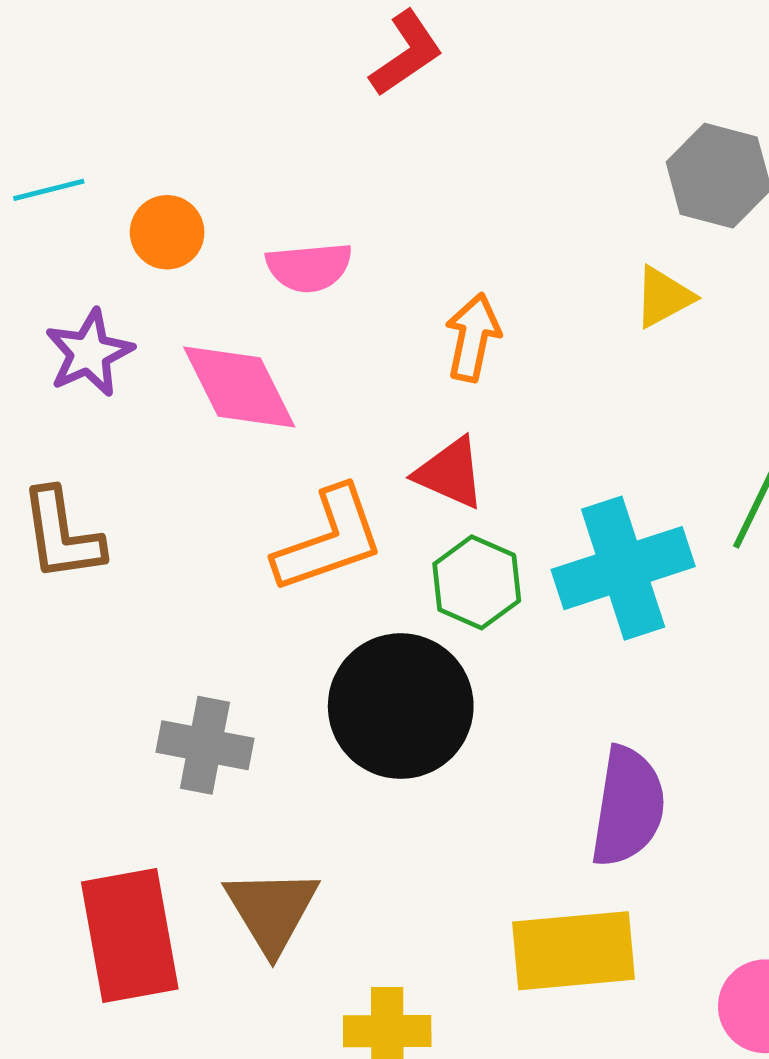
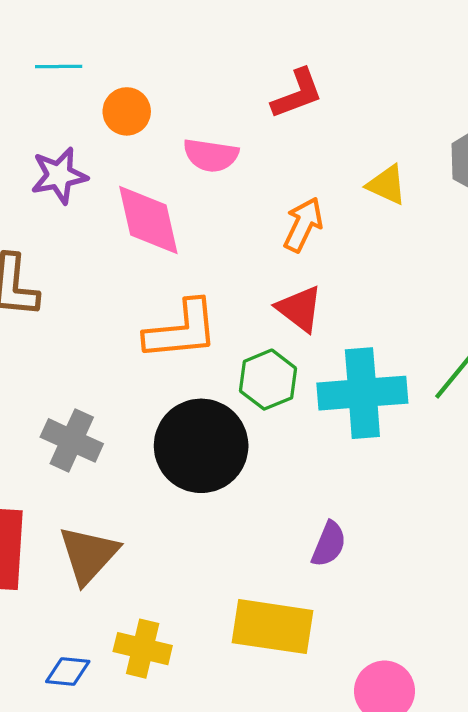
red L-shape: (406, 53) -> (297, 94), moved
yellow triangle: (664, 297) -> (387, 185), moved, turned 39
red triangle: (450, 473) -> (300, 309), moved
purple semicircle: (628, 807) -> (329, 544), size x0.6

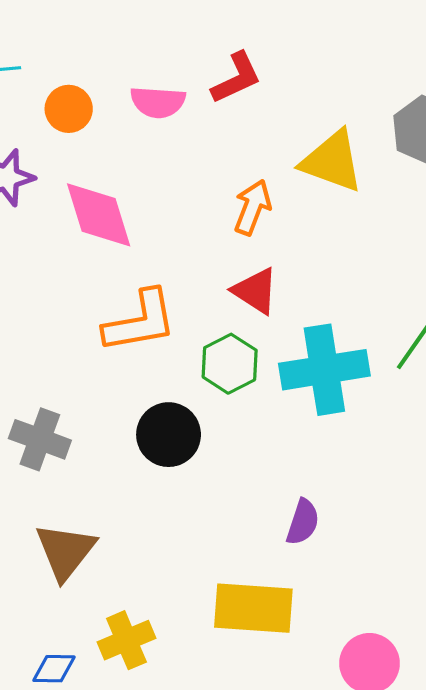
pink semicircle: (211, 155) -> (158, 102), moved
yellow triangle: (387, 185) -> (332, 161), size x1.6
black circle: (201, 446) -> (169, 435), size x0.7
yellow cross: (143, 649) -> (126, 640), turned -32

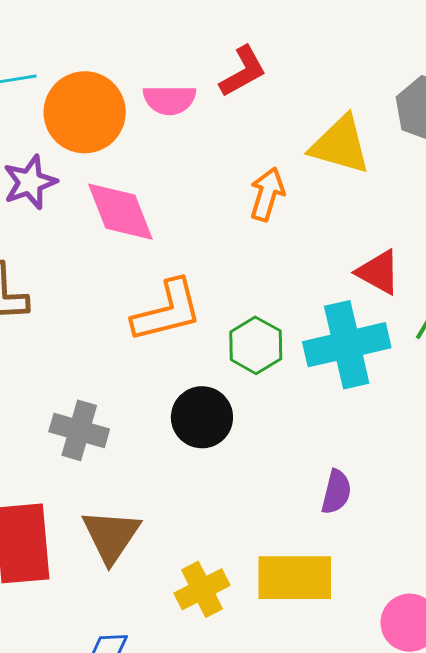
orange circle: (69, 109) -> (85, 112), size x1.8
red triangle: (255, 291) -> (378, 272), moved
yellow cross: (126, 640) -> (202, 589), moved

